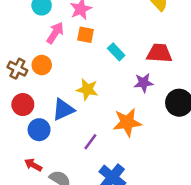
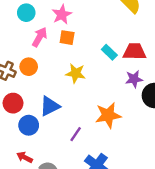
cyan rectangle: (116, 52) -> (109, 52), moved
purple star: (144, 83) -> (134, 79), moved
yellow star: (87, 89) -> (76, 73), moved

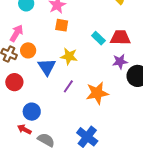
pink arrow: (40, 37) -> (17, 33), moved
blue triangle: (50, 106) -> (47, 67), moved, turned -36
blue circle: (29, 125) -> (32, 112), moved
purple line: (76, 134) -> (68, 86), moved

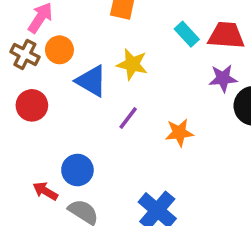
blue triangle: (47, 67) -> (91, 81), turned -30
orange star: (97, 93) -> (179, 133), size x0.7
blue circle: (32, 112) -> (77, 170), moved

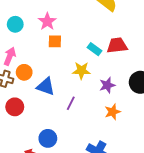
yellow star: (132, 64) -> (81, 71), moved
purple star: (223, 78) -> (107, 85), moved
orange star: (179, 133) -> (113, 112), moved

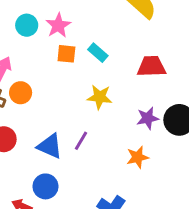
cyan circle: (15, 24) -> (27, 25), moved
cyan rectangle: (94, 49) -> (98, 53), moved
purple star: (107, 85) -> (148, 118), moved
blue triangle: (46, 86) -> (50, 146), moved

